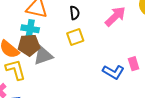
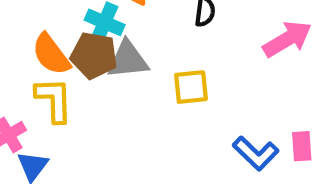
yellow square: (75, 37) -> (191, 87), moved
gray triangle: (43, 56) -> (128, 60), moved

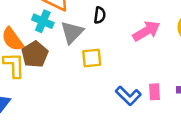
brown pentagon: (94, 55) -> (35, 54), moved, turned 30
gray triangle: (128, 60) -> (72, 32), moved, turned -40

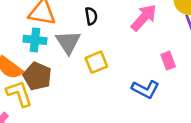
pink rectangle: (154, 92) -> (168, 61), moved

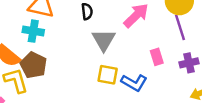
gray triangle: (68, 42) -> (104, 40), moved
yellow square: (96, 62) -> (108, 75), moved, turned 30

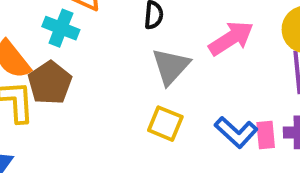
pink rectangle: (157, 57) -> (266, 135), moved
blue L-shape: (134, 83) -> (236, 132), moved

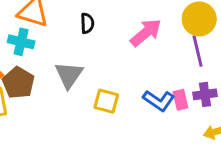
gray triangle: (171, 66) -> (69, 75), moved

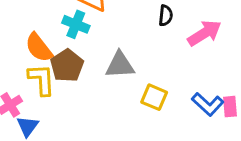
black semicircle: (87, 23) -> (166, 16), moved
gray triangle: (69, 75) -> (120, 65), turned 44

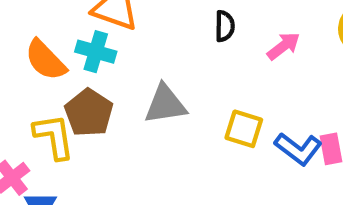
pink arrow: (204, 33) -> (283, 46), size x0.7
orange semicircle: (39, 48) -> (45, 60), moved
yellow square: (154, 97) -> (244, 129), moved

